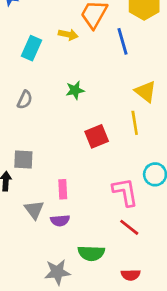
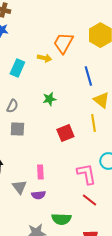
blue line: (122, 41) -> (88, 76), moved
gray square: (23, 159) -> (17, 129), moved

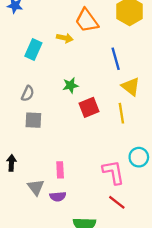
orange trapezoid: (63, 43) -> (87, 21), turned -65
red square: (65, 133) -> (89, 107), moved

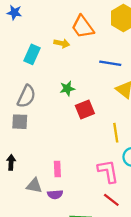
blue line: (116, 59) -> (110, 63), turned -65
gray semicircle: (28, 94) -> (26, 96), size x1.5
yellow line: (121, 113) -> (116, 133), moved
gray square: (33, 120) -> (20, 122), moved
gray triangle: (36, 187) -> (34, 186), turned -42

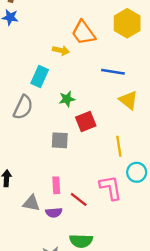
cyan rectangle: (32, 54) -> (40, 76), moved
gray square: (20, 122) -> (60, 140), moved
red line: (111, 200) -> (79, 199), moved

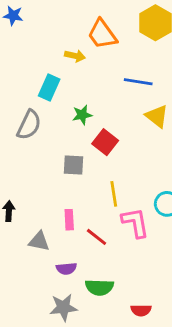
red square: (86, 121) -> (105, 142), turned -30
yellow line: (119, 146) -> (114, 194), moved
purple semicircle: (54, 212) -> (66, 269), moved

